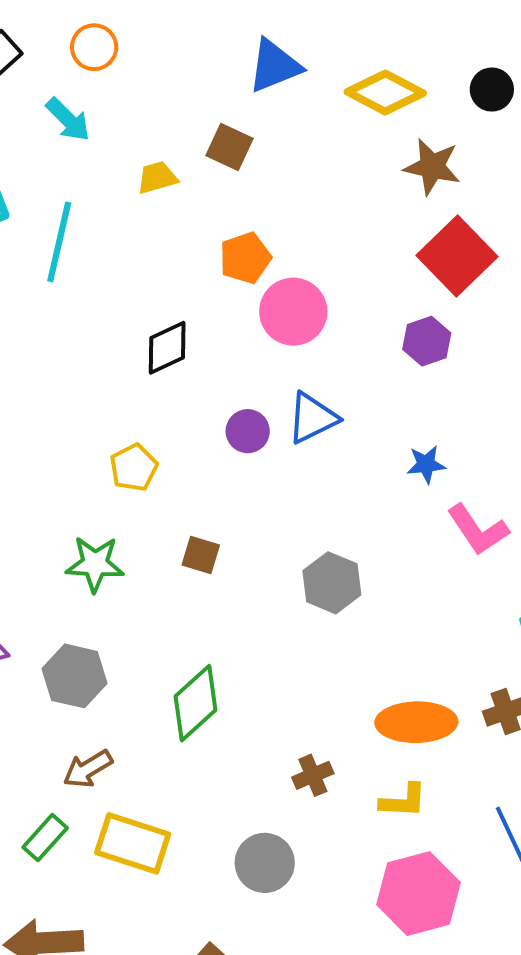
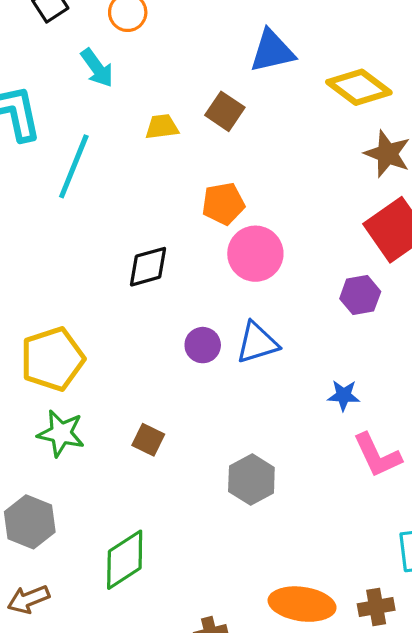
yellow pentagon: (134, 468) -> (52, 359), moved, size x1.6

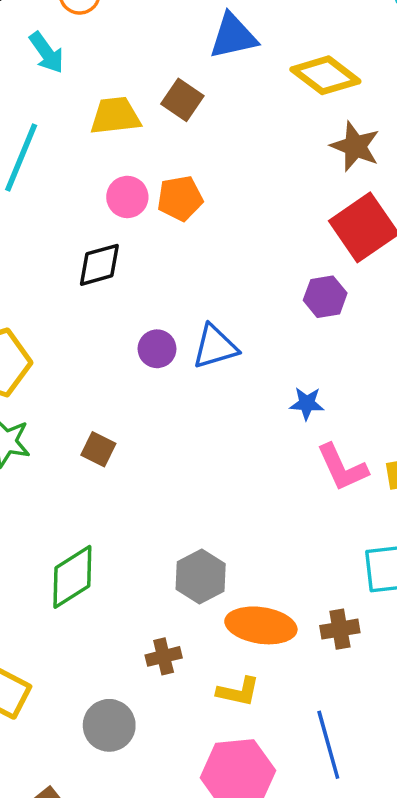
yellow trapezoid: (162, 127) -> (115, 116), size x1.4
pink circle: (255, 254) -> (127, 197), moved, size x0.7
gray hexagon: (251, 480) -> (201, 577), moved

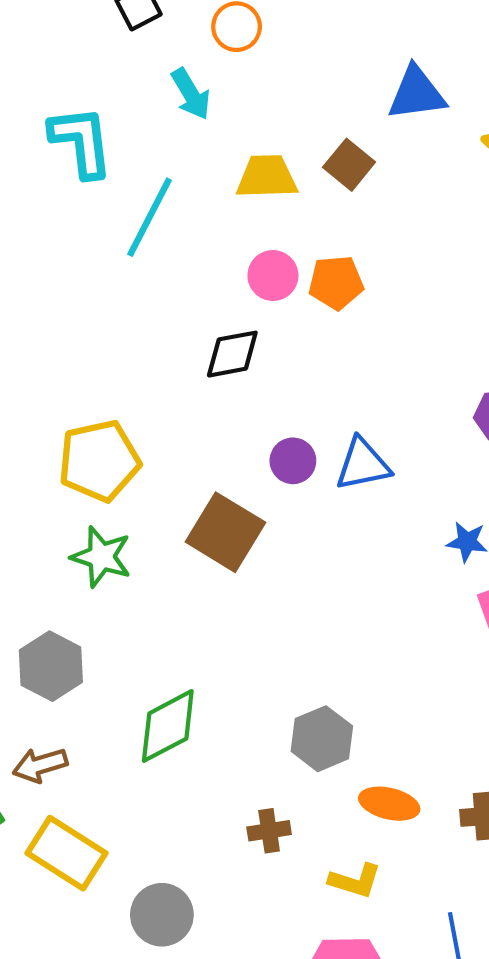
brown square: (98, 449) -> (225, 532), moved, size x1.8
orange ellipse: (261, 625) -> (389, 804), size x0.7
gray circle: (109, 725) -> (162, 915), moved

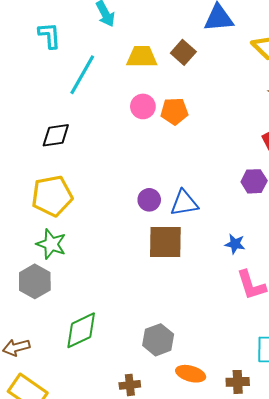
cyan L-shape: (81, 142) -> (49, 35), size x0.7
black diamond: (232, 354) -> (56, 135), moved
brown square: (225, 532) -> (165, 242), moved, turned -33
gray hexagon: (51, 666) -> (35, 281), moved

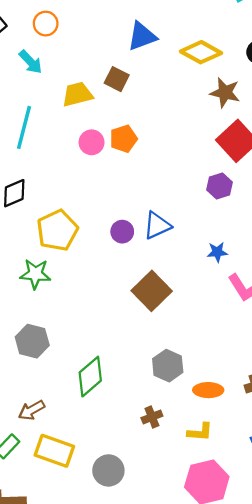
yellow pentagon: (52, 196) -> (57, 230), moved
brown square: (165, 242) -> (152, 291), moved, turned -30
green star: (51, 244) -> (35, 274), moved

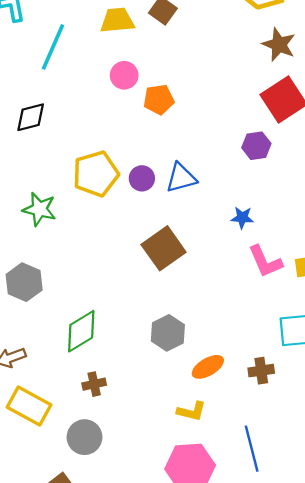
orange pentagon: (123, 139) -> (159, 100), moved
yellow pentagon: (57, 230) -> (96, 174), moved
orange ellipse: (208, 390) -> (208, 367), turned -40
brown cross: (152, 417) -> (94, 384), moved

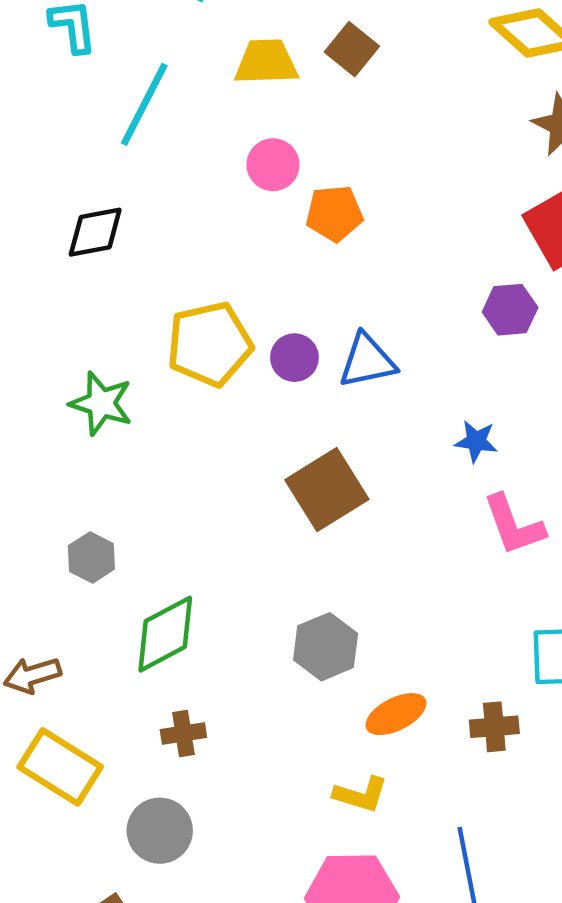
gray hexagon: (24, 282) -> (91, 557), moved, size x0.7

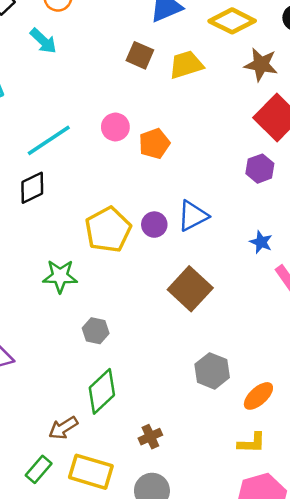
yellow trapezoid: (266, 62) -> (186, 65), moved
cyan line: (144, 104) -> (49, 140), moved, turned 45
blue star: (476, 441) -> (261, 242), turned 30
gray hexagon: (91, 557) -> (96, 331), moved
green diamond: (165, 634) -> (102, 391), moved

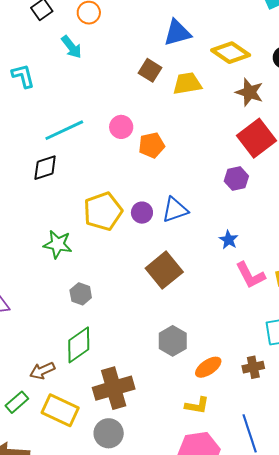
brown cross: (150, 437) -> (114, 388), size x2.0

